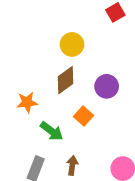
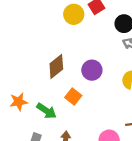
yellow circle: (72, 44) -> (74, 14), moved
orange star: (27, 102) -> (19, 102), moved

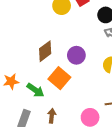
orange square: (73, 97) -> (59, 78), size x1.5

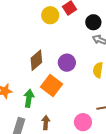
green arrow: (35, 90) -> (29, 98), turned -114

